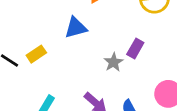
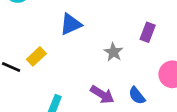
purple rectangle: (135, 48) -> (148, 32), moved

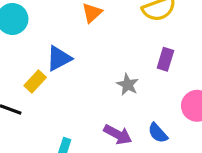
blue triangle: (71, 24) -> (59, 58), moved
yellow rectangle: (36, 56) -> (35, 81), moved

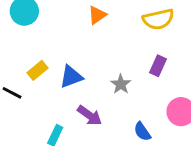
blue triangle: (59, 58) -> (71, 77), moved
purple arrow: (118, 134) -> (90, 116), moved

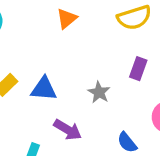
blue triangle: (71, 77) -> (44, 89), turned 30

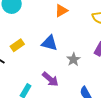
blue triangle: (44, 89) -> (49, 43), moved

